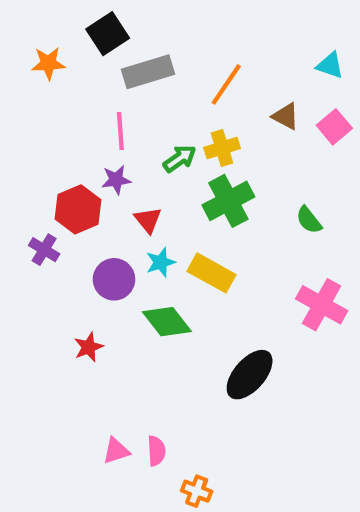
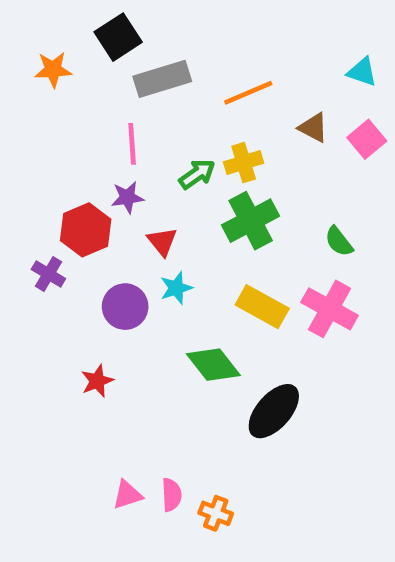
orange line: (226, 84) -> (248, 93), turned 33
yellow rectangle: (211, 273) -> (262, 307), moved
pink cross: (322, 305) -> (330, 309), moved
green diamond: (167, 322) -> (213, 365), moved
orange cross: (197, 491) -> (216, 513), moved

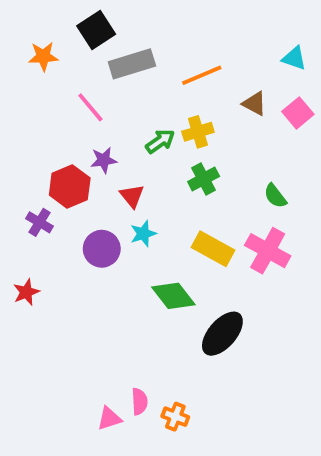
pink line: (132, 144) -> (90, 107), moved, turned -36
green cross: (251, 221) -> (204, 179), size x0.7
red star: (97, 381) -> (26, 292), moved
pink triangle: (127, 495) -> (109, 418), moved

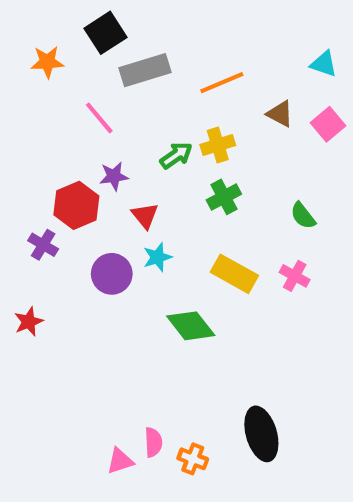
pink cross: (268, 251) -> (295, 276), size x0.6
black ellipse: (222, 334) -> (261, 434), moved, turned -57

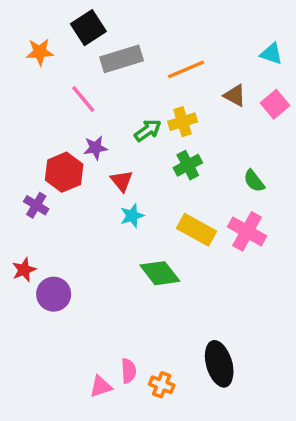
purple circle: (112, 274) -> (54, 294), moved
pink cross: (295, 276) -> (247, 231), size x1.5

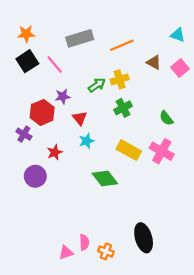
black square: (88, 28) -> (27, 61), moved
red star: (24, 270) -> (55, 152), moved
purple circle: (54, 294) -> (35, 176), moved

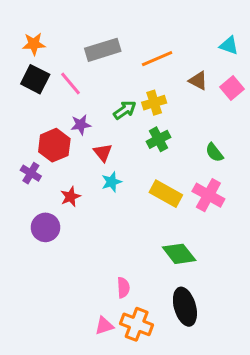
black square: (27, 61) -> (35, 79), turned -30
green diamond: (105, 179) -> (179, 254), moved
pink semicircle: (84, 242) -> (123, 288), moved
orange cross: (106, 251) -> (137, 324), size x1.5
pink triangle: (66, 253) -> (104, 326), moved

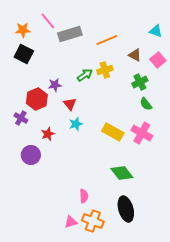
pink line: (70, 84) -> (48, 21), moved
green cross: (159, 139) -> (140, 82), moved

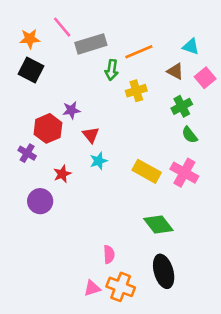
cyan triangle: (156, 31) -> (191, 47), moved
green arrow: (85, 75) -> (112, 70), moved, turned 133

